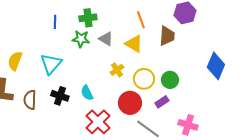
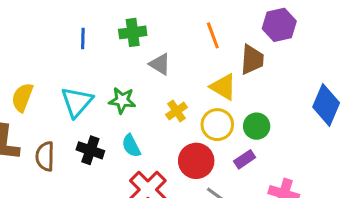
green star: (81, 39) -> (122, 100), moved
yellow triangle: (134, 44) -> (223, 87), moved

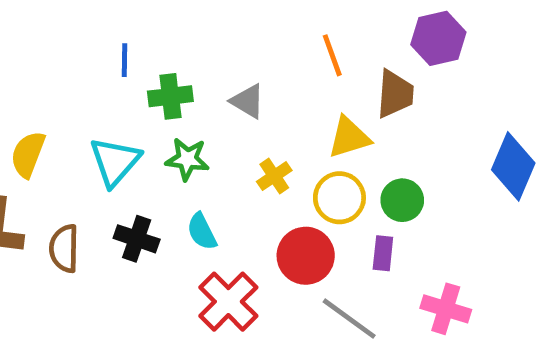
green cross: (133, 32) -> (170, 96), moved
yellow triangle: (223, 87) -> (349, 137), turned -48
purple rectangle: (245, 159) -> (383, 253), turned -50

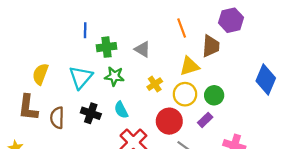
purple rectangle: (383, 253) -> (205, 120), turned 40

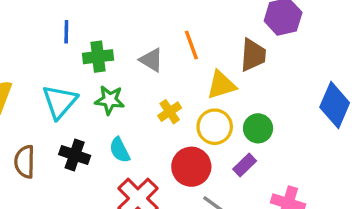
orange line: (182, 28) -> (191, 45), moved

